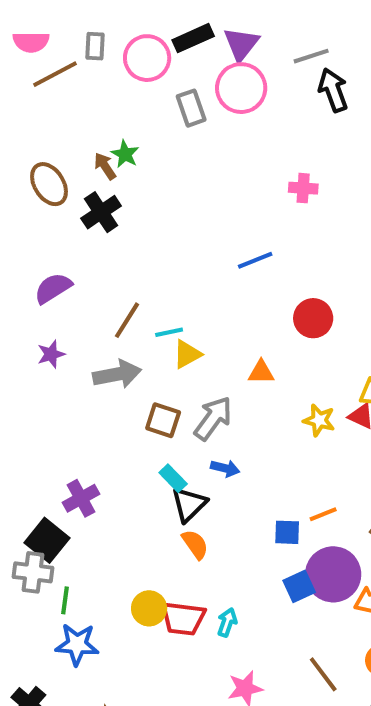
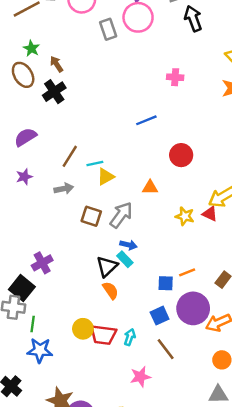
green star: (125, 154) -> (31, 48), moved
gray arrow: (117, 374) -> (64, 189), size x0.7
cyan rectangle: (173, 478) -> (125, 259), moved
blue square: (299, 586) -> (160, 316), moved
brown line: (323, 674) -> (166, 349), moved

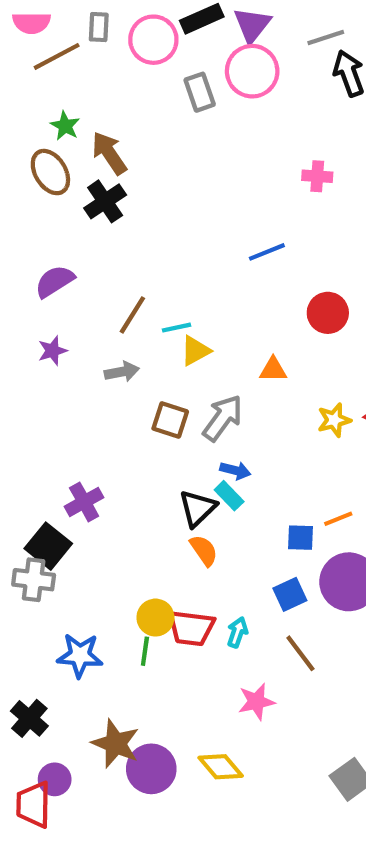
brown arrow: (57, 64) -> (109, 153), size x1.5
yellow star: (185, 216) -> (334, 420), turned -30
green line: (33, 324) -> (145, 651), moved

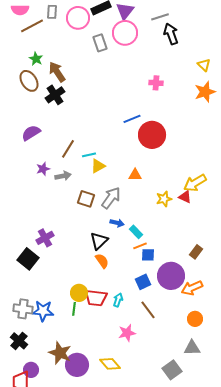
red circle: (328, 313) -> (152, 135), moved, size x1.4
purple star: (53, 351) -> (43, 169), moved
cyan rectangle: (229, 496) -> (136, 232), moved
orange line: (338, 519) -> (140, 246), moved
gray cross: (34, 580) -> (23, 309), moved

